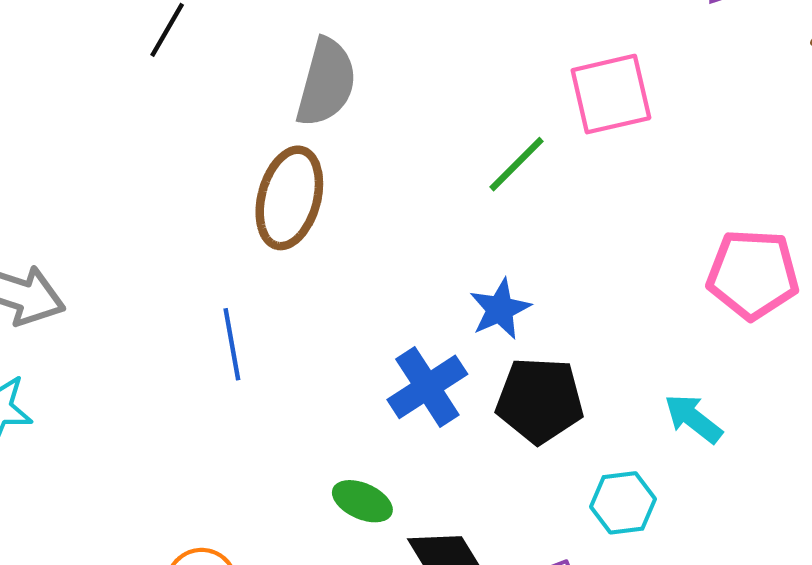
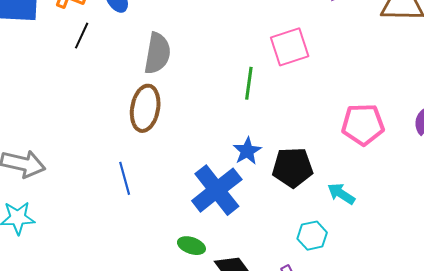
green line: (516, 164) -> (249, 83), turned -32
blue cross: (427, 387) -> (217, 190), size x1.4
black pentagon: (540, 400) -> (293, 168), moved

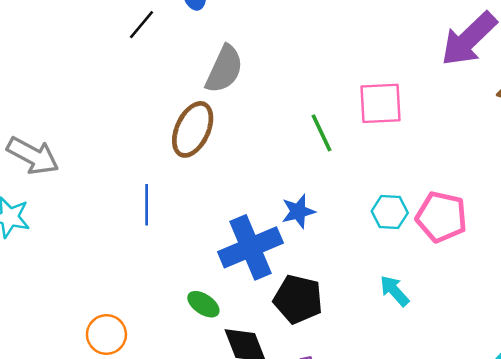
green line: (249, 83) -> (321, 133), turned -48
black pentagon: (293, 168) -> (298, 299), moved
cyan hexagon: (312, 236) -> (390, 212), moved

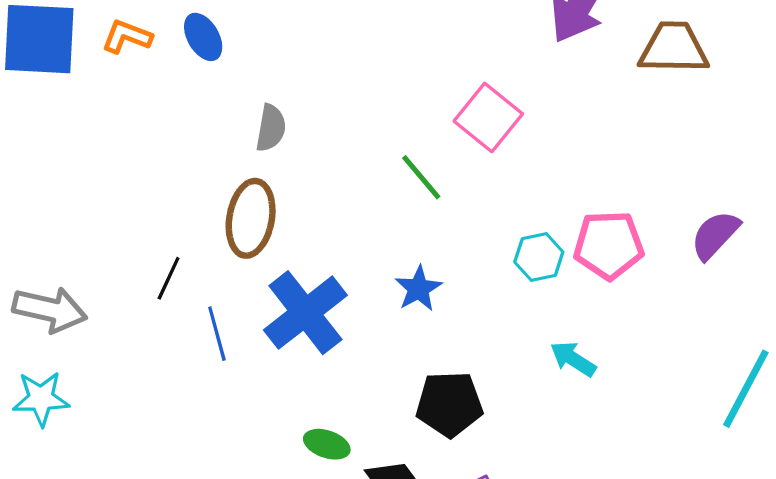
black line: (141, 25) -> (169, 278), moved
gray semicircle: (224, 69) -> (271, 128), size x0.7
pink square: (381, 103) -> (488, 117), turned -33
blue cross: (250, 247) -> (305, 313), moved

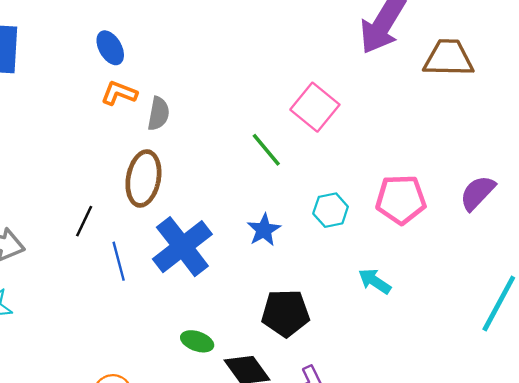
orange L-shape: (127, 36) -> (119, 93), moved
cyan hexagon: (539, 257) -> (331, 210), moved

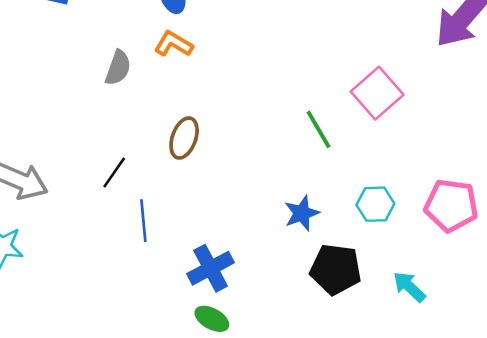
gray semicircle: (158, 114) -> (118, 68), moved
brown ellipse: (143, 178) -> (184, 138), size x0.7
blue cross: (182, 247) -> (211, 268), moved, size x0.7
black pentagon: (286, 313) -> (336, 269), moved

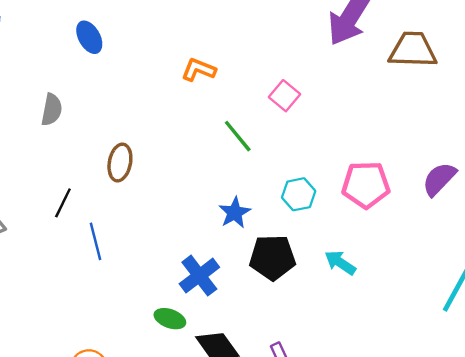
orange L-shape: (173, 44) -> (199, 70), moved
pink square: (377, 93) -> (285, 96), size x0.7
blue cross: (211, 268) -> (199, 276), moved

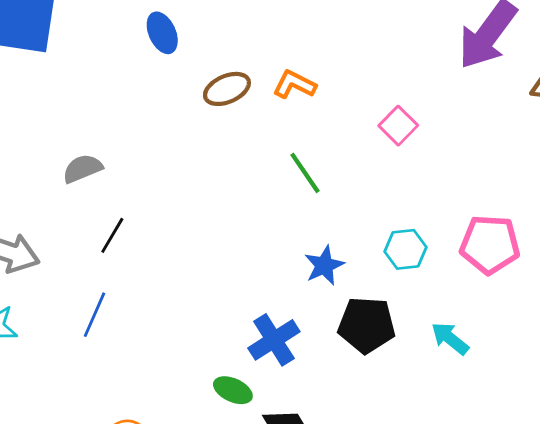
gray semicircle: (52, 110) -> (82, 169), moved, turned -128
green line: (238, 136) -> (305, 173), moved
brown ellipse: (120, 162) -> (227, 89), moved, turned 51
blue line: (96, 241) -> (94, 315), moved, turned 33

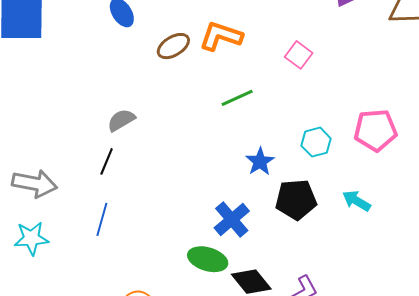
orange L-shape: (294, 84) -> (221, 36), size x1.4
gray semicircle: (82, 169) -> (121, 120), moved
green line: (305, 173) -> (237, 98), turned -72
green ellipse: (233, 390) -> (208, 259), size x1.4

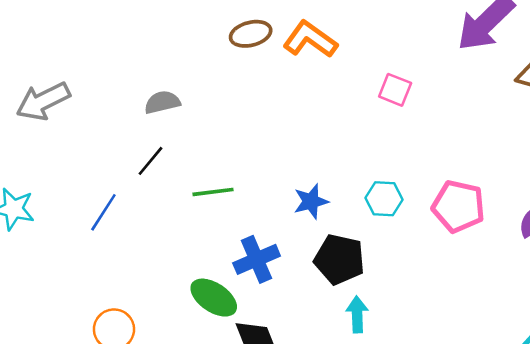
pink square: (299, 55) -> (395, 90), turned -32
green line: (237, 98) -> (213, 192), moved
black line: (107, 161) -> (151, 161), moved
gray arrow: (35, 184) -> (43, 101), moved, turned 126
cyan arrow: (356, 201) -> (357, 314), moved, turned 40

